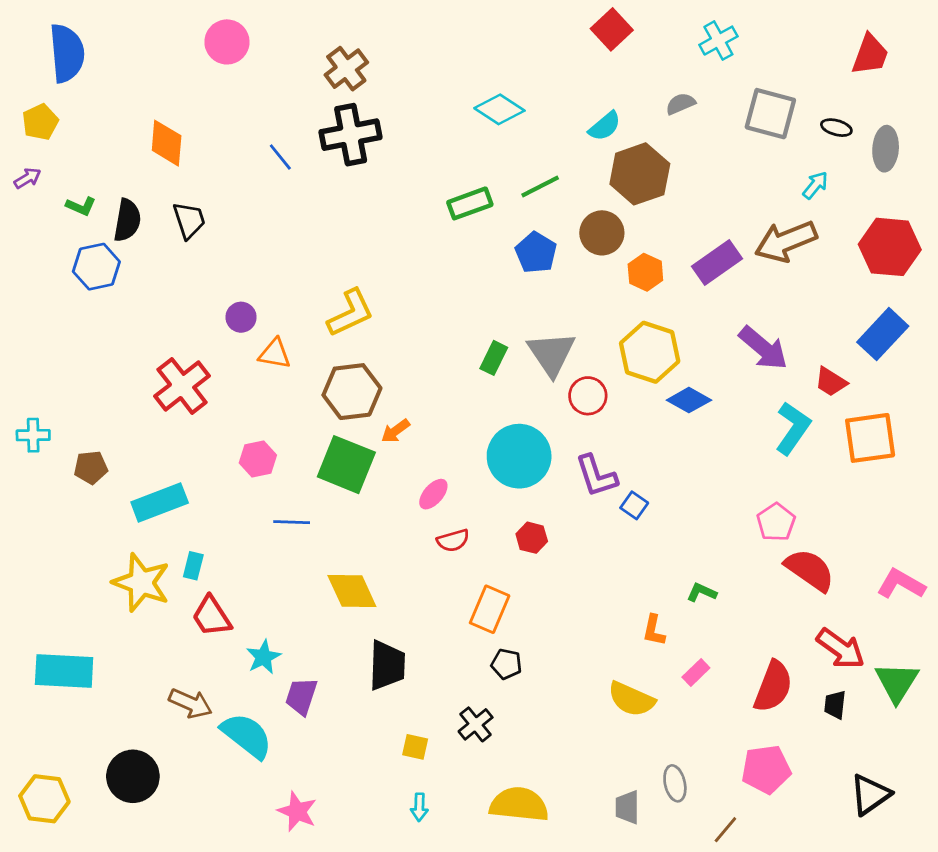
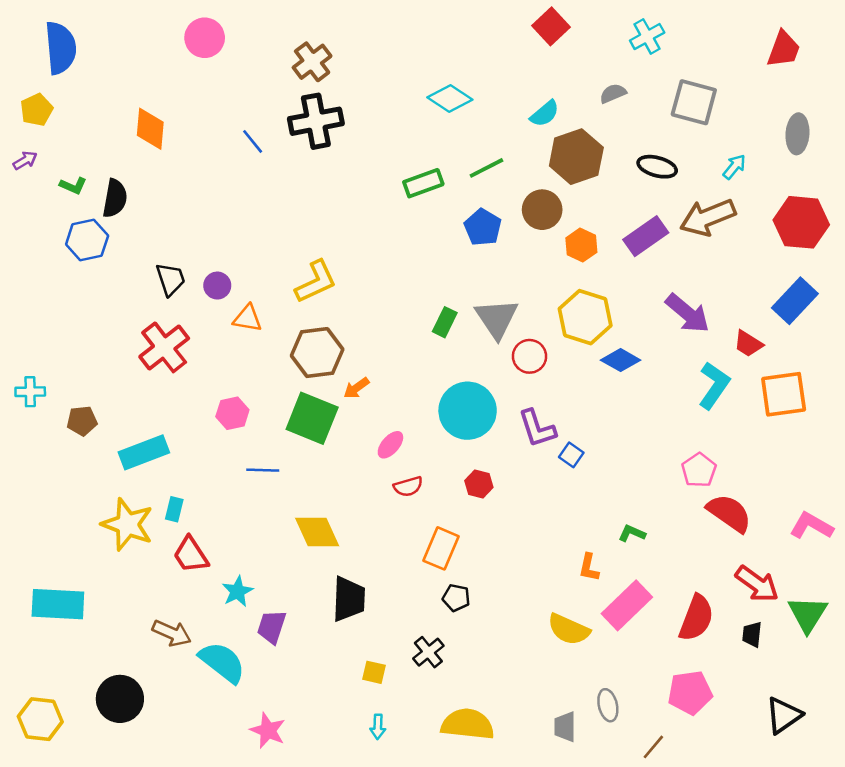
black ellipse: (836, 128) -> (657, 167), moved, size x1.4
black trapezoid: (189, 220) -> (170, 279), moved
pink rectangle: (696, 672) -> (627, 605), size x2.0

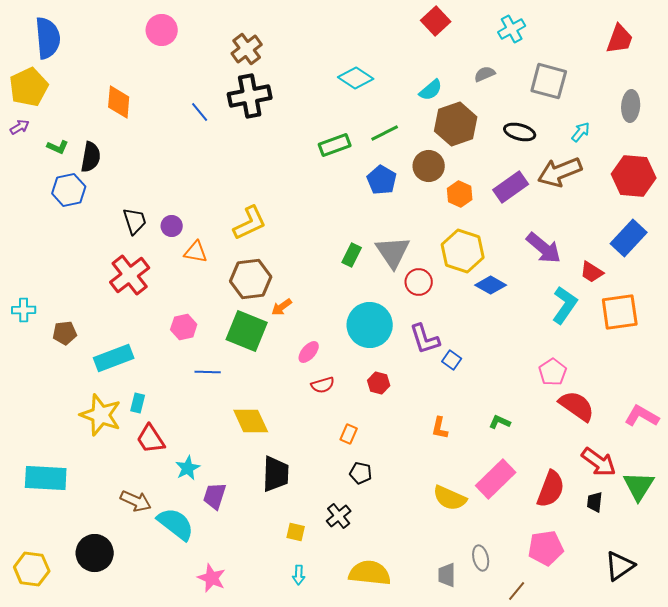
yellow pentagon: (36, 110) -> (29, 87), size x1.5
orange rectangle: (441, 548) -> (349, 434), size x0.6
orange L-shape: (589, 567) -> (440, 428), moved

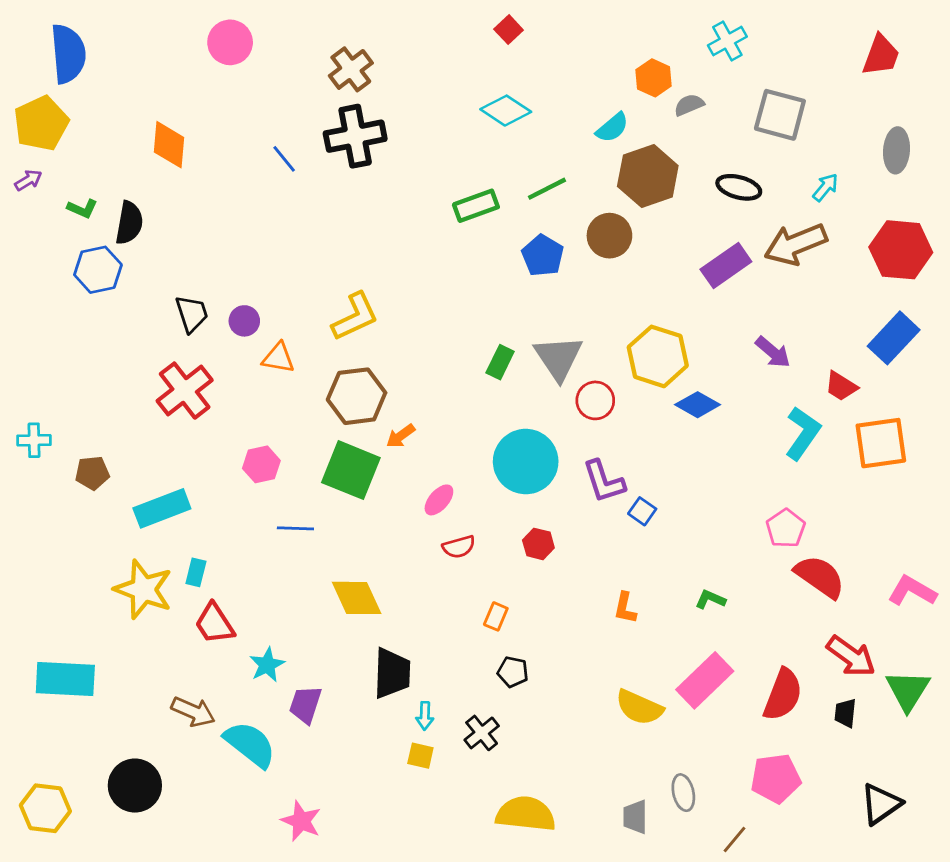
red square: (436, 21) -> (509, 30), moved, size x0.7
orange hexagon: (460, 194) -> (654, 78), moved
purple arrow: (544, 248) -> (773, 352), size x0.7
cyan arrow: (299, 575) -> (425, 716), moved

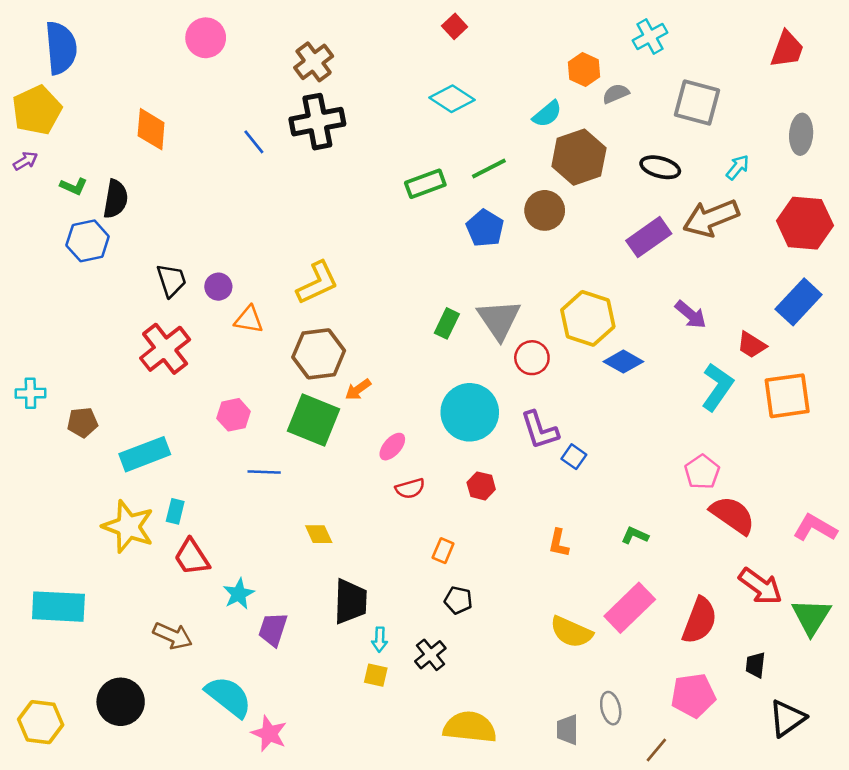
yellow diamond: (357, 598) -> (319, 534), size x0.6
black trapezoid: (845, 713) -> (755, 665), moved
cyan semicircle: (250, 744) -> (229, 697), moved

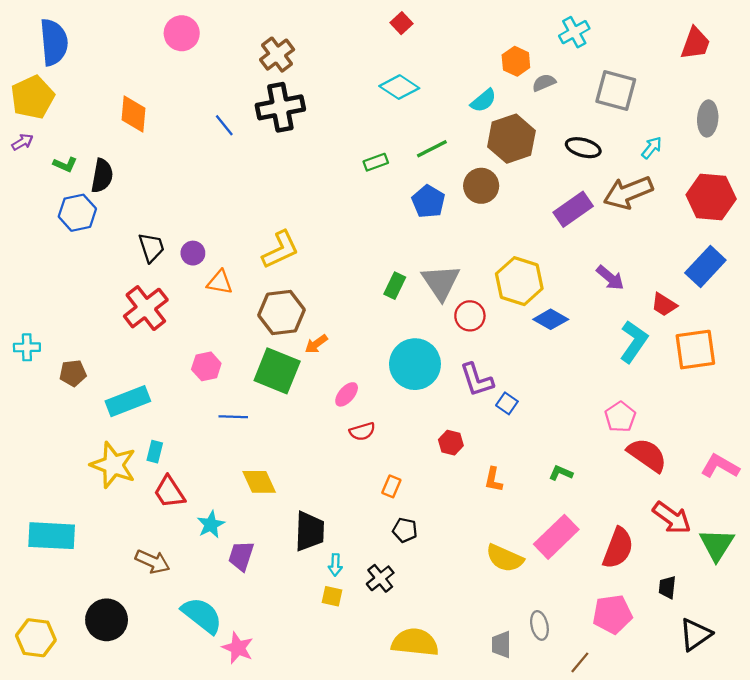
green rectangle: (425, 184) -> (376, 162), size x0.7
red hexagon: (481, 486) -> (451, 443), moved
yellow diamond: (319, 534) -> (259, 482), moved, size x1.4

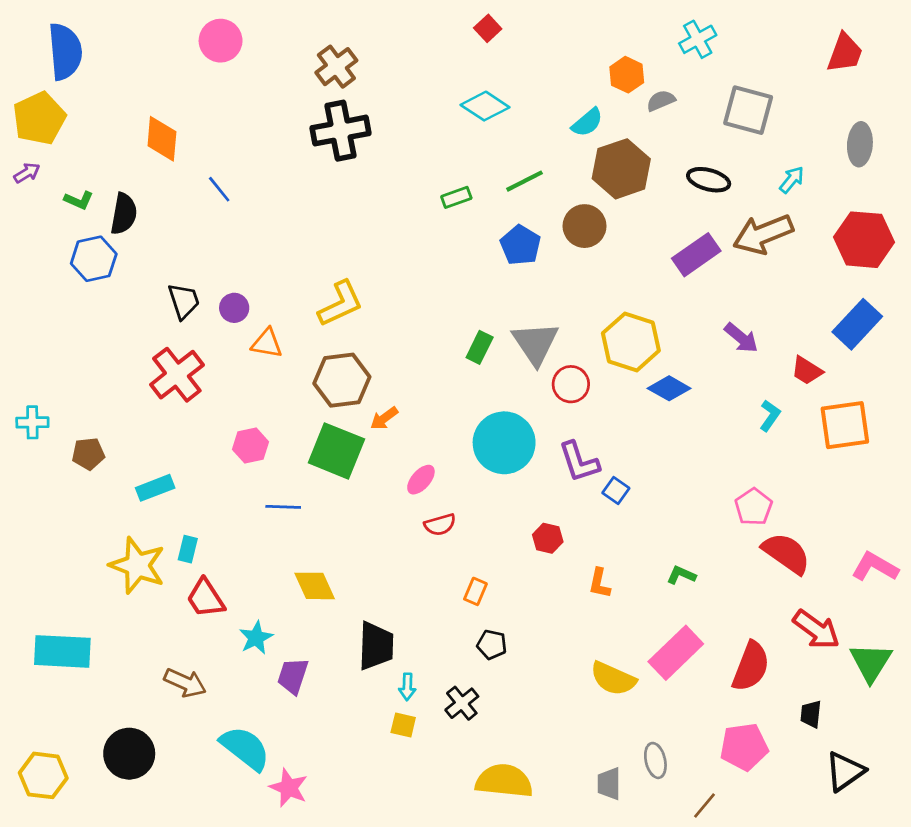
blue line: (224, 125) -> (219, 189), moved
cyan L-shape: (634, 342) -> (770, 416), size x0.6
cyan rectangle: (128, 401) -> (155, 488), size x0.7

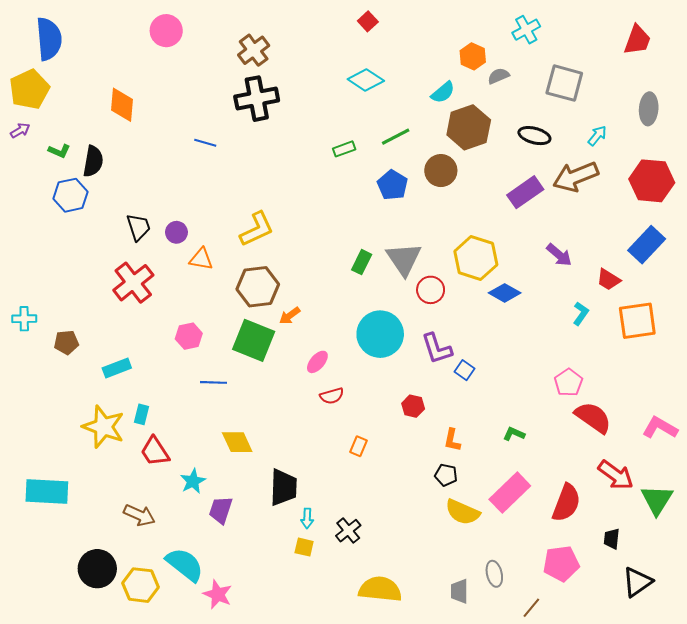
blue line: (219, 189) -> (205, 143), moved, turned -35
black pentagon: (492, 645) -> (446, 475), moved
yellow hexagon: (43, 775) -> (140, 585), moved

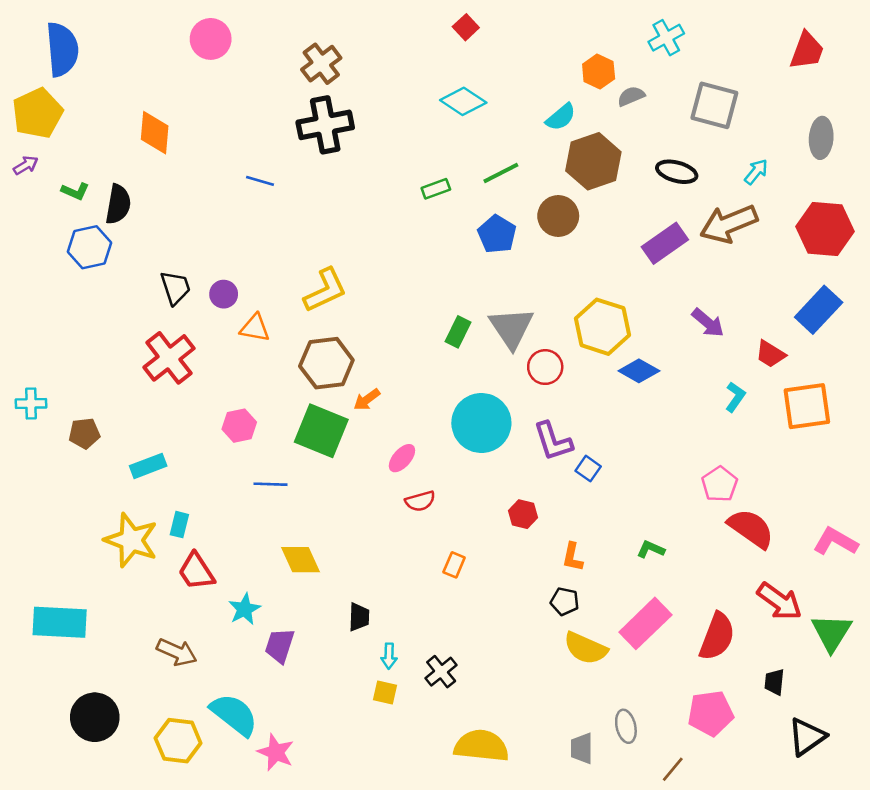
black trapezoid: (283, 487) -> (359, 617), size x0.6
black circle: (97, 569) -> (95, 717), moved

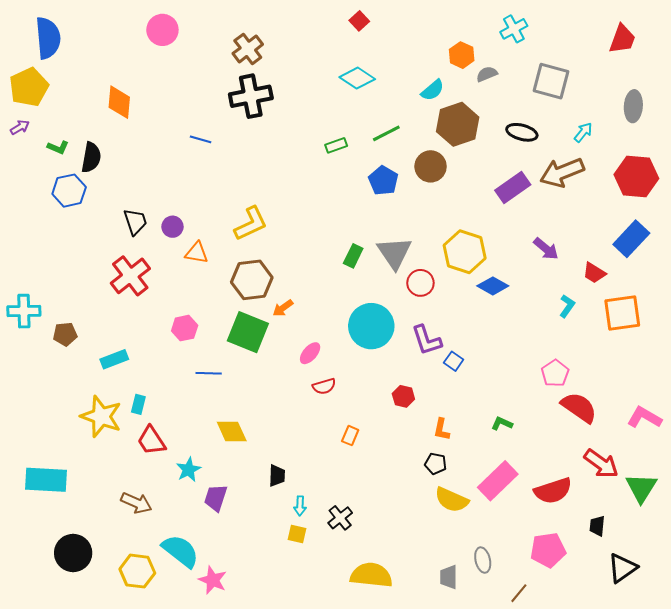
cyan cross: (31, 403) -> (24, 311), size x1.4
red semicircle: (717, 636) -> (553, 491), turned 51

